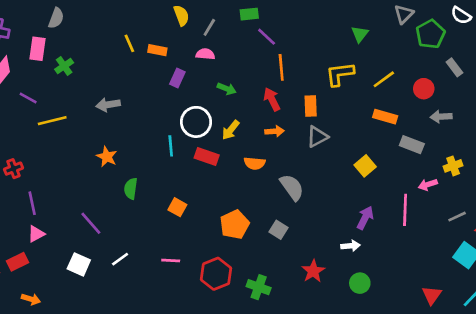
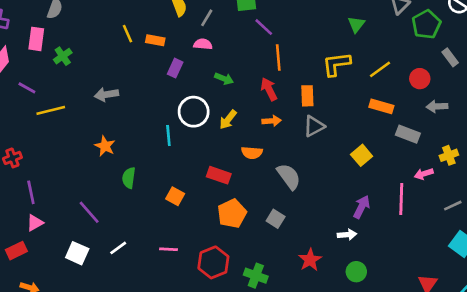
red rectangle: (207, 157) -> (219, 175), moved

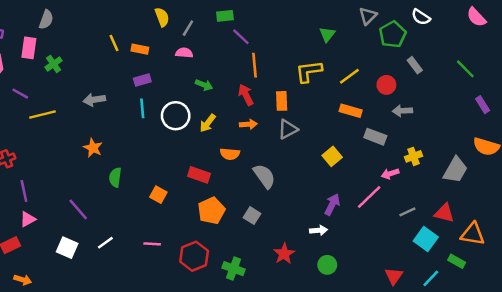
purple rectangle: (175, 68) -> (142, 80), moved, turned 49
cyan line: (168, 135) -> (142, 108), moved
pink line: (401, 199) -> (369, 197), turned 44
gray line: (453, 206) -> (407, 212), moved

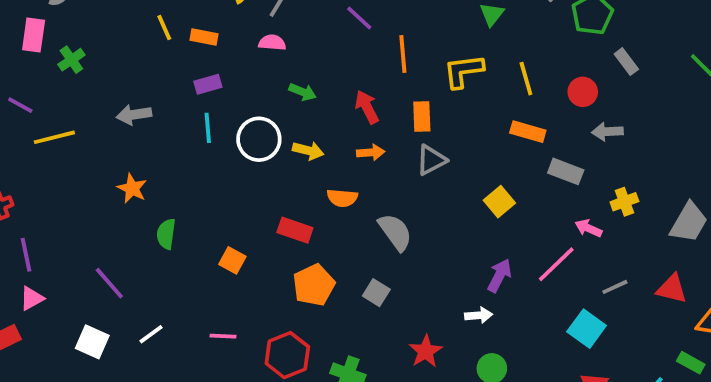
orange line: (254, 65) -> (403, 54), moved
yellow line: (349, 76) -> (526, 79), turned -70
yellow arrow: (208, 123) -> (308, 151), turned -114
pink arrow: (390, 174) -> (588, 228), turned 42
cyan square: (426, 239) -> (587, 329), moved

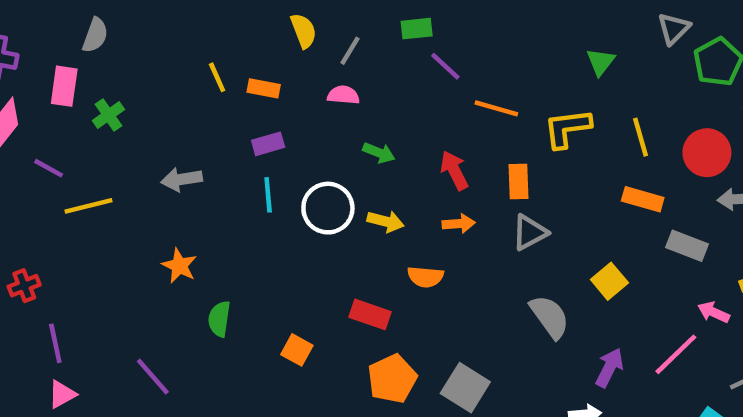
orange line: (403, 54) -> (496, 108), turned -69
red circle: (583, 92) -> (707, 153), size x1.4
gray semicircle: (395, 232) -> (550, 317), moved
gray square: (376, 293) -> (465, 388), size x1.5

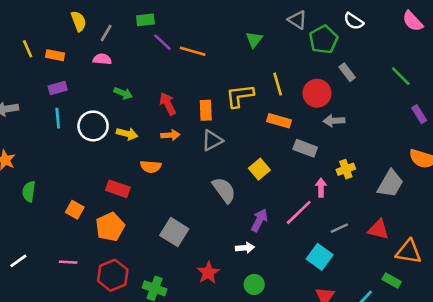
gray triangle: (674, 29) -> (297, 20), turned -42
orange line: (496, 108) -> (193, 51), moved
yellow L-shape: (567, 128) -> (240, 96), moved
pink arrow: (714, 312) -> (321, 188), turned 66
orange pentagon: (392, 379) -> (110, 227), moved

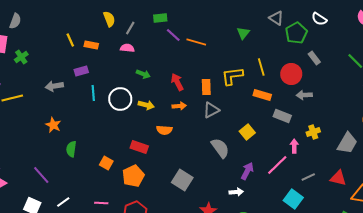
purple rectangle: (58, 88) -> (81, 71), moved

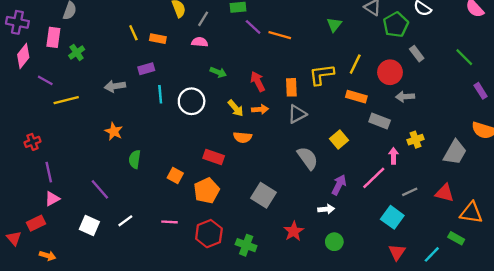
yellow line: (261, 67) -> (355, 64), turned 42
yellow arrow: (146, 105) -> (236, 108), moved, turned 35

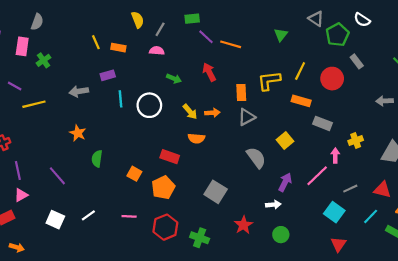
red arrow: (258, 82) -> (209, 72), moved
gray arrow: (405, 97) -> (384, 101), moved
purple line: (100, 189) -> (57, 176), moved
cyan line: (432, 254) -> (371, 216), moved

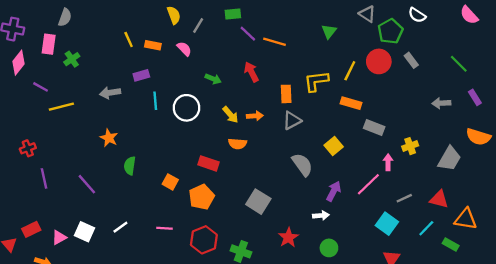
pink semicircle: (157, 51) -> (184, 49), moved, turned 40
red circle: (332, 79) -> (379, 61), moved
pink triangle: (21, 195) -> (59, 238), moved

